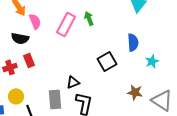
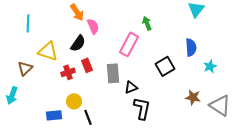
pink rectangle: (66, 24) -> (129, 44), moved
black semicircle: (20, 38) -> (78, 43), turned -66
gray rectangle: (55, 99) -> (113, 73), moved

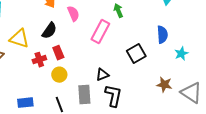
pink semicircle: (93, 26) -> (73, 14), moved
gray rectangle: (113, 73) -> (84, 95), moved
yellow circle: (74, 101) -> (59, 75), moved

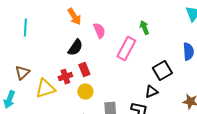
yellow triangle: (19, 39) -> (45, 89), moved, turned -35
black triangle: (102, 75) -> (151, 92), moved

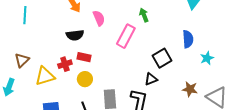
black semicircle: (75, 48) -> (75, 35), turned 48
red rectangle: (84, 70) -> (84, 57), turned -56

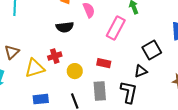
red rectangle: (84, 57) -> (104, 63), moved

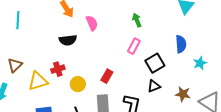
pink rectangle: (116, 28) -> (134, 46), moved, size x0.7
red rectangle: (104, 63) -> (107, 76), turned -72
black triangle: (141, 71) -> (154, 86), moved

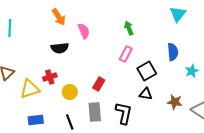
black triangle: (154, 86) -> (146, 94), turned 32

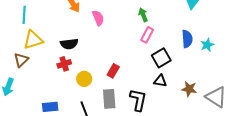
black semicircle: (60, 48) -> (69, 44), moved
pink rectangle: (126, 54) -> (147, 35), moved
cyan star: (192, 71) -> (207, 45), moved
yellow triangle: (30, 89) -> (33, 40), moved

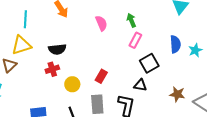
cyan line: (24, 15) -> (25, 19), moved
pink semicircle: (98, 18) -> (101, 23), moved
black triangle: (160, 81) -> (140, 85), moved

